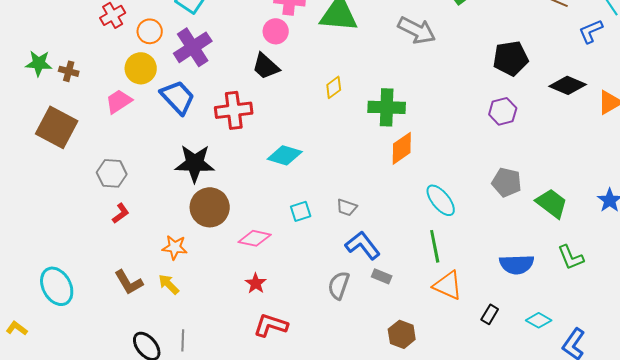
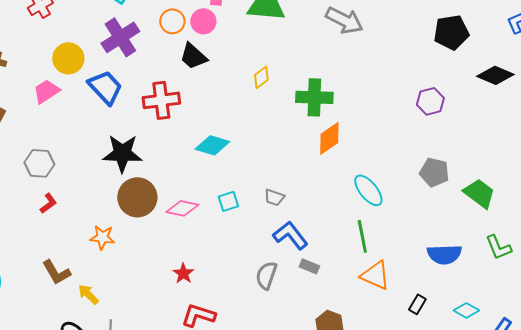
orange circle: (150, 31) -> (172, 21), moved
black pentagon: (511, 58) -> (451, 32), moved
pink diamond: (255, 238) -> (182, 208), moved
yellow arrow: (169, 284) -> (88, 294), moved

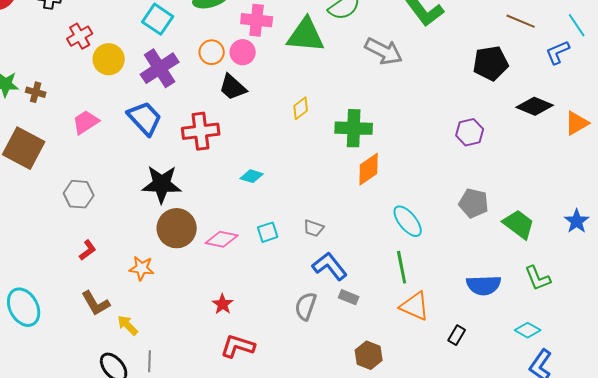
yellow circle: (68, 58) -> (109, 59), moved
cyan diamond: (212, 145) -> (252, 176), size x0.7
red L-shape: (48, 203) -> (88, 250), moved
cyan diamond: (466, 310) -> (528, 330), moved

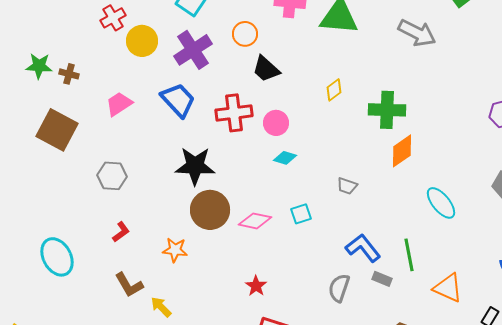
pink circle: (243, 52) -> (276, 123), moved
gray trapezoid: (314, 228) -> (347, 186), moved
green line: (402, 267) -> (409, 255), moved
cyan ellipse: (24, 307) -> (57, 257), moved

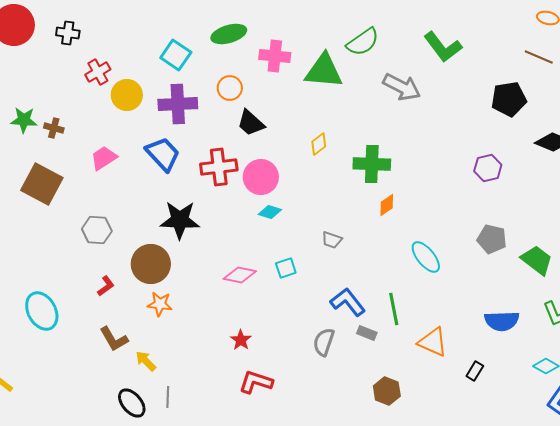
purple cross: (193, 50) -> (178, 104), turned 30
pink circle: (276, 123) -> (261, 177), size x1.4
orange diamond: (402, 151) -> (387, 205), size x0.7
brown circle: (210, 210) -> (151, 264), moved

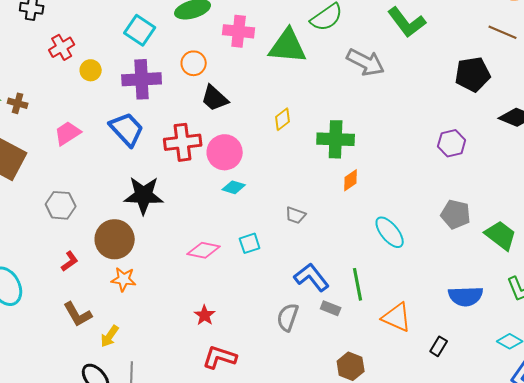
yellow circle: (127, 95) -> (91, 70), size x0.7
yellow arrow: (146, 361) -> (110, 336), turned -100

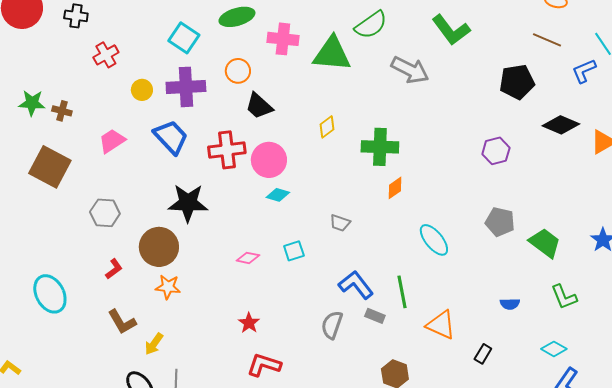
yellow circle: (91, 70) -> (142, 90), moved
pink diamond: (204, 250) -> (248, 258), size x0.7
blue semicircle: (466, 296) -> (510, 304), size x0.6

